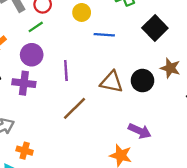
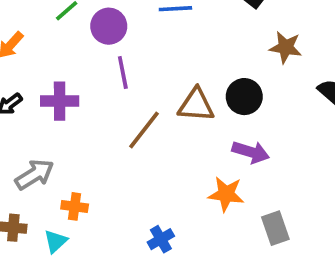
purple circle: (32, 55) -> (109, 26), moved
black circle: (142, 81) -> (244, 97), moved
brown triangle: (112, 82) -> (196, 105), moved

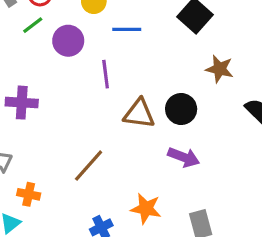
purple line: (123, 73) -> (106, 74), moved
brown line: (144, 130) -> (89, 166), moved
orange star: (226, 194) -> (146, 209), moved

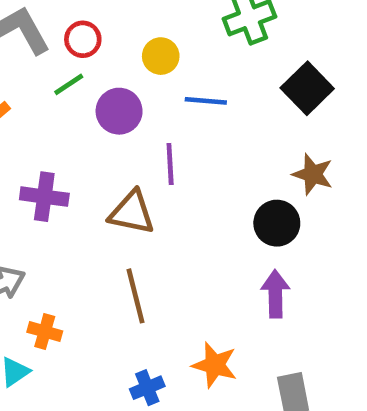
brown star: (220, 69) -> (313, 174), moved
brown triangle: (139, 114) -> (132, 212), moved
purple arrow: (184, 157) -> (275, 294), turned -116
brown line: (89, 166) -> (135, 296), turned -60

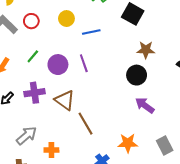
green line: (69, 84) -> (33, 56), moved
purple circle: (119, 111) -> (58, 65), moved
brown triangle: (132, 212) -> (65, 100), moved, turned 40
purple arrow: (275, 294) -> (145, 105), turned -36

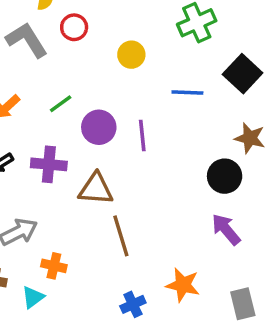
red circle: (31, 21) -> (74, 27), moved
blue line: (91, 32) -> (187, 93), moved
brown triangle: (65, 100) -> (96, 189), turned -45

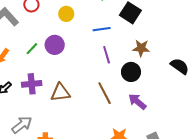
purple circle: (99, 127) -> (55, 45), moved
purple line: (142, 135) -> (107, 55), moved
brown line: (121, 236) -> (105, 93), moved

